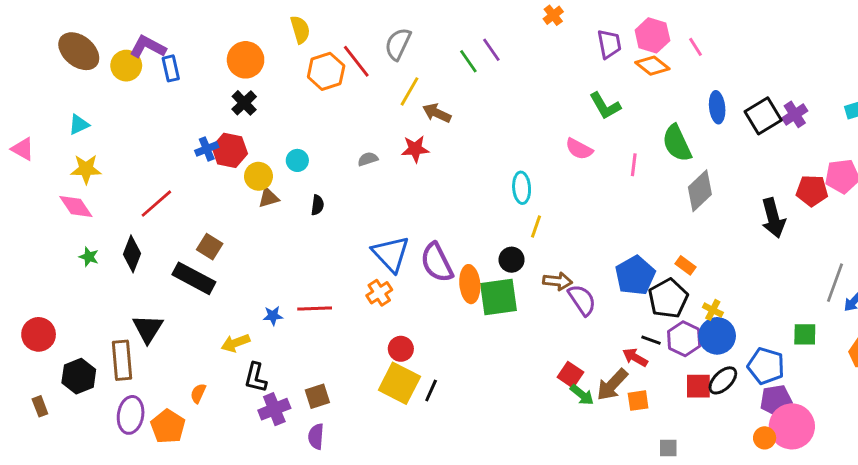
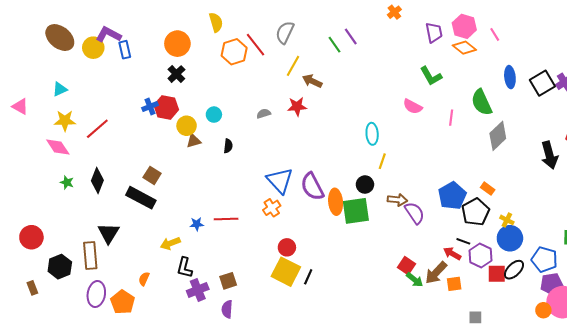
red line: (156, 204) -> (97, 129), moved
purple hexagon: (684, 339) -> (481, 255), moved

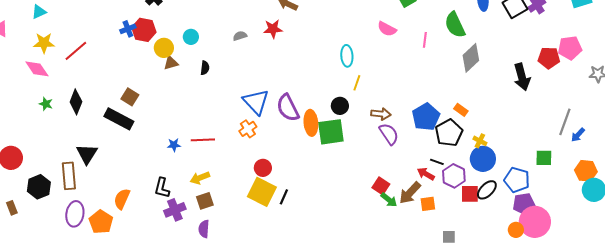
brown arrow: (397, 200) -> (381, 114), moved
yellow arrow: (170, 243) -> (200, 178), moved
orange semicircle: (144, 279) -> (122, 199), size x1.5

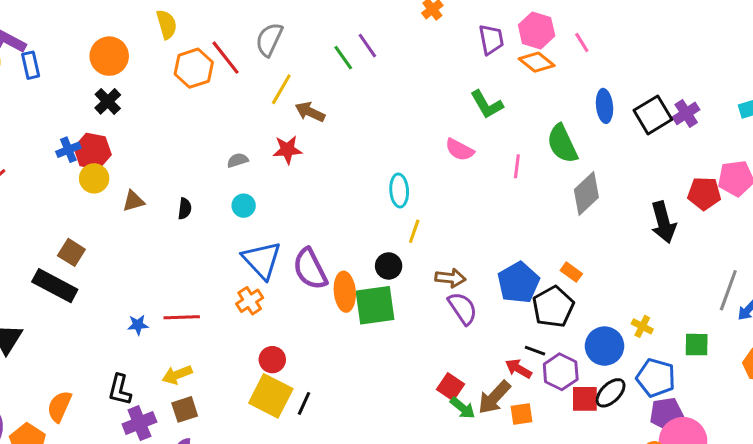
cyan circle: (191, 37) -> (244, 206), moved
yellow circle: (164, 48) -> (94, 178), moved
yellow cross: (480, 141) -> (642, 326), moved

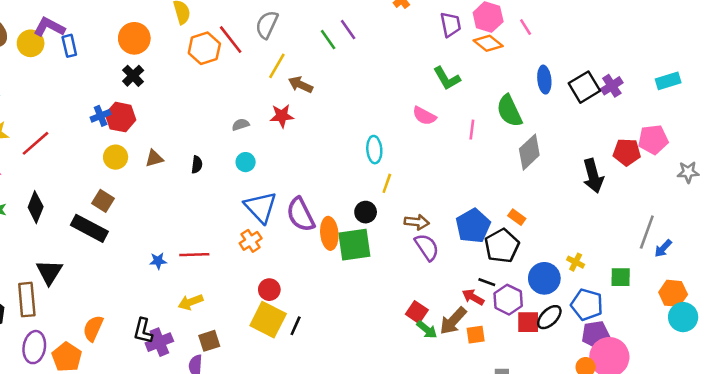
yellow circle: (94, 178) -> (116, 157), moved
black L-shape: (120, 390) -> (143, 331), moved
brown square: (185, 409) -> (209, 341), moved

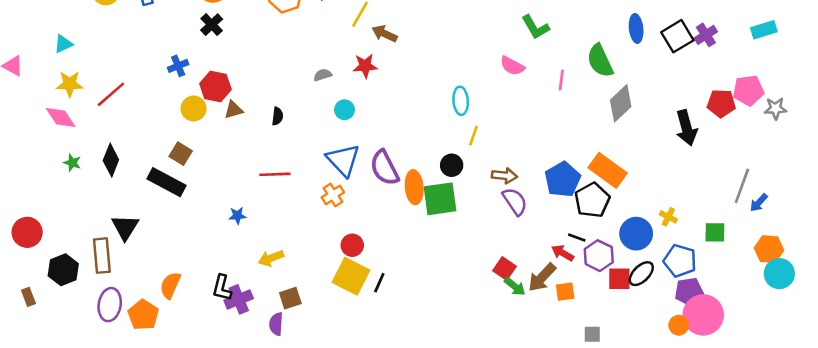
red hexagon: (121, 117) -> (215, 87), moved
cyan circle: (246, 162) -> (345, 110), moved
gray star: (688, 172) -> (775, 108), moved
orange rectangle: (517, 217) -> (608, 170), size x2.0
red line: (194, 255) -> (275, 174), moved

